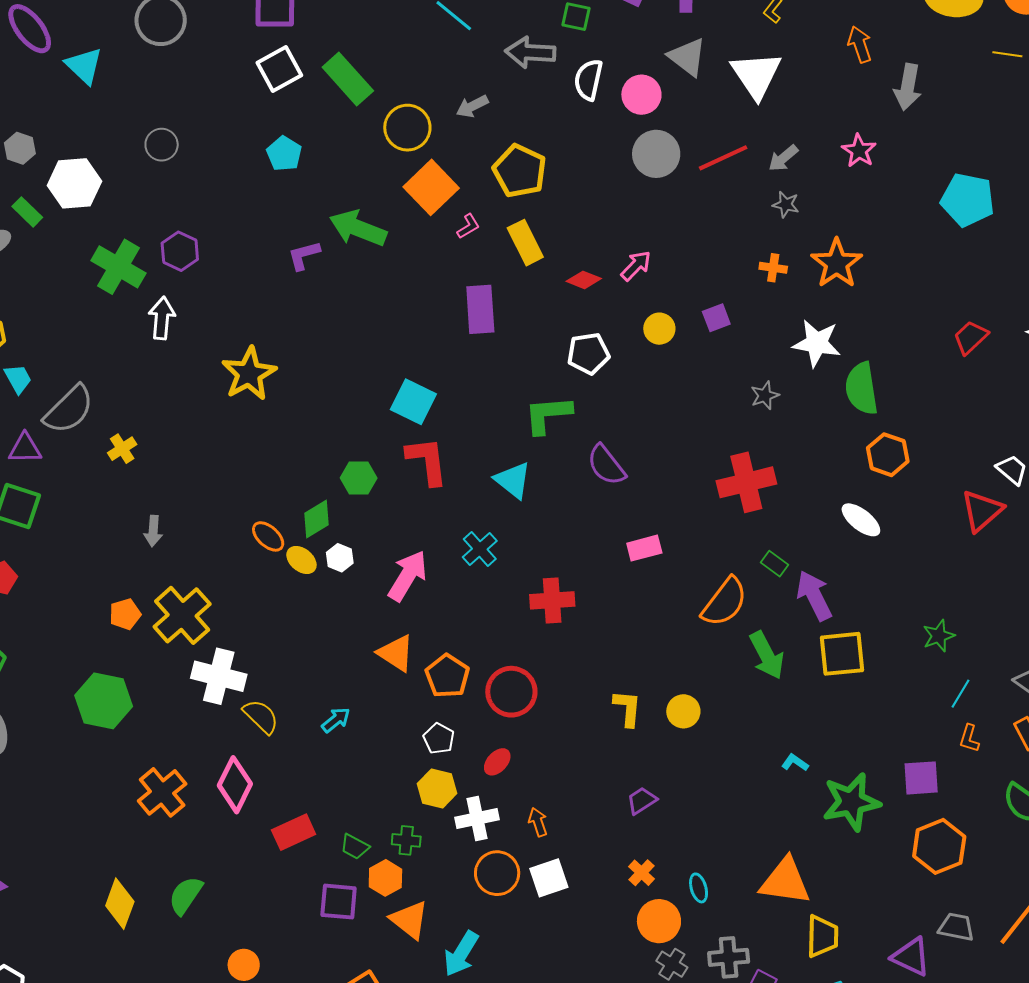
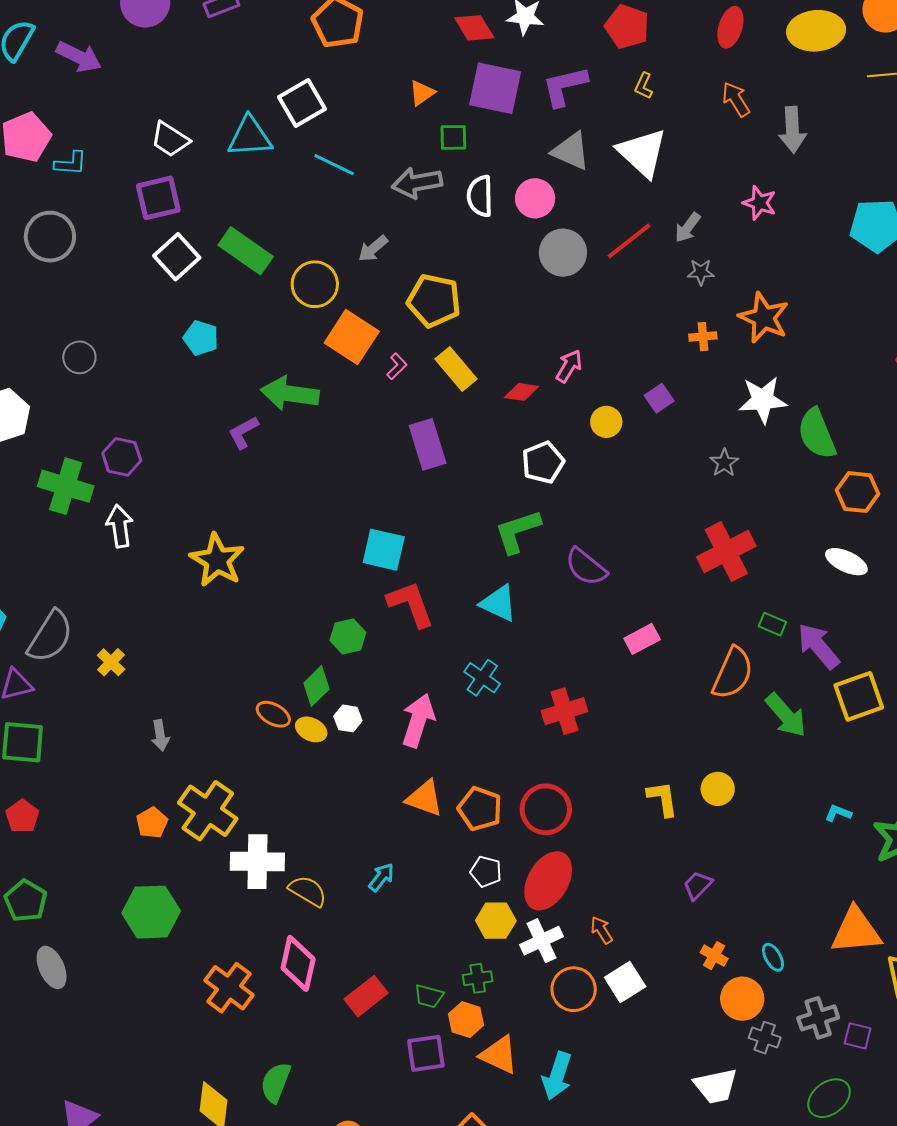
red ellipse: (497, 762) -> (548, 881), size x2.0

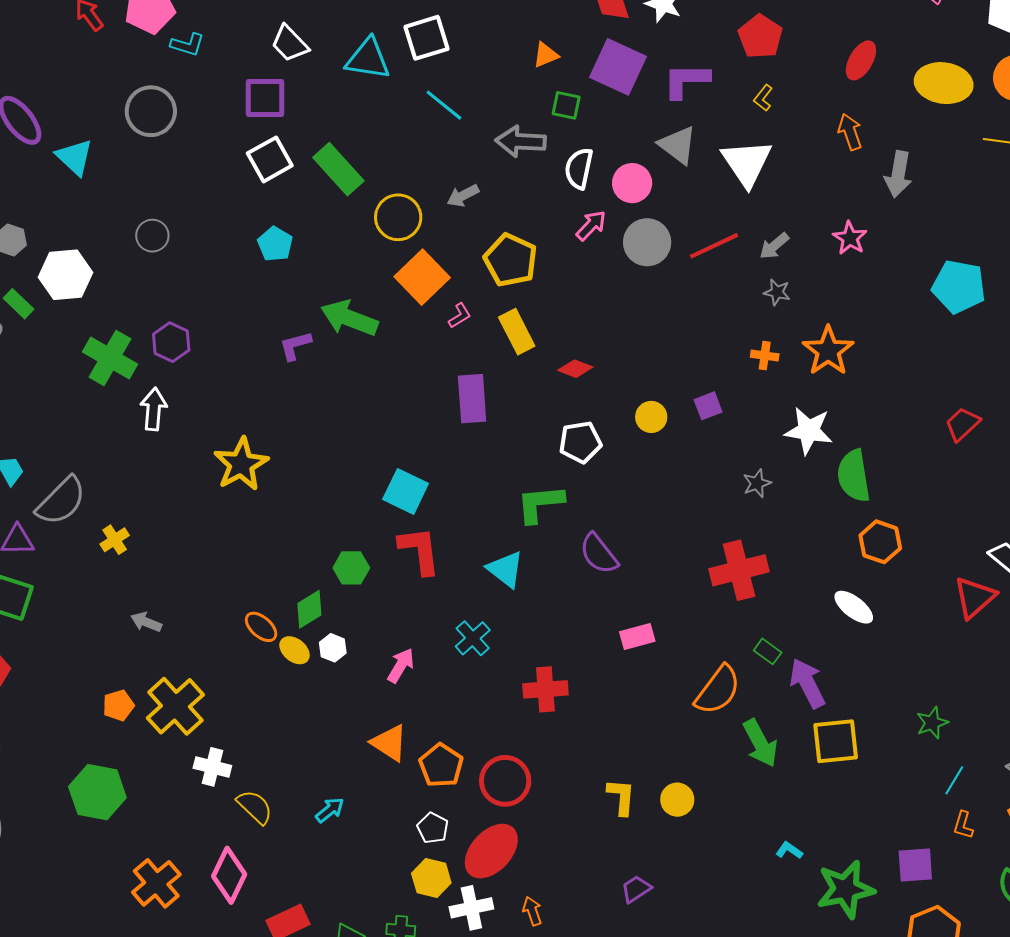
pink arrow: (569, 366) -> (591, 225), moved
pink arrow: (418, 720) -> (401, 665), size x0.7
gray arrow: (160, 735) -> (146, 622), turned 108
white cross: (257, 862) -> (212, 767), size x0.7

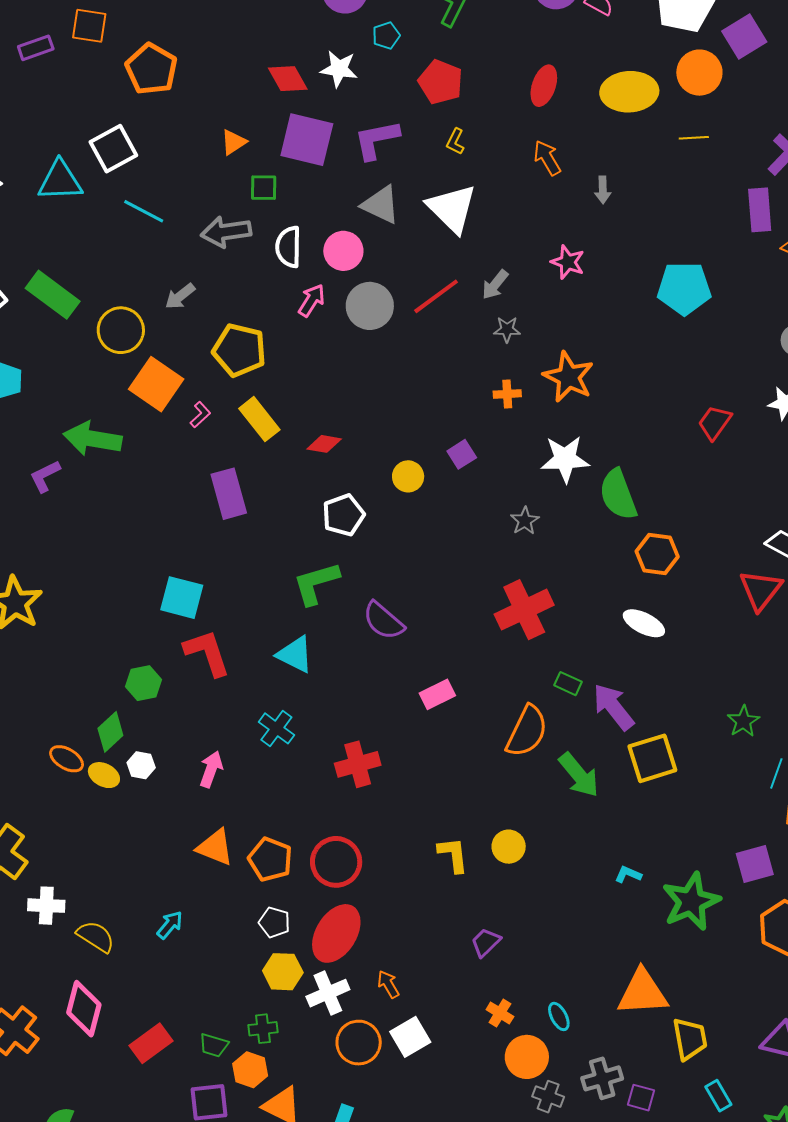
gray arrow: (898, 174) -> (603, 190), size x0.6

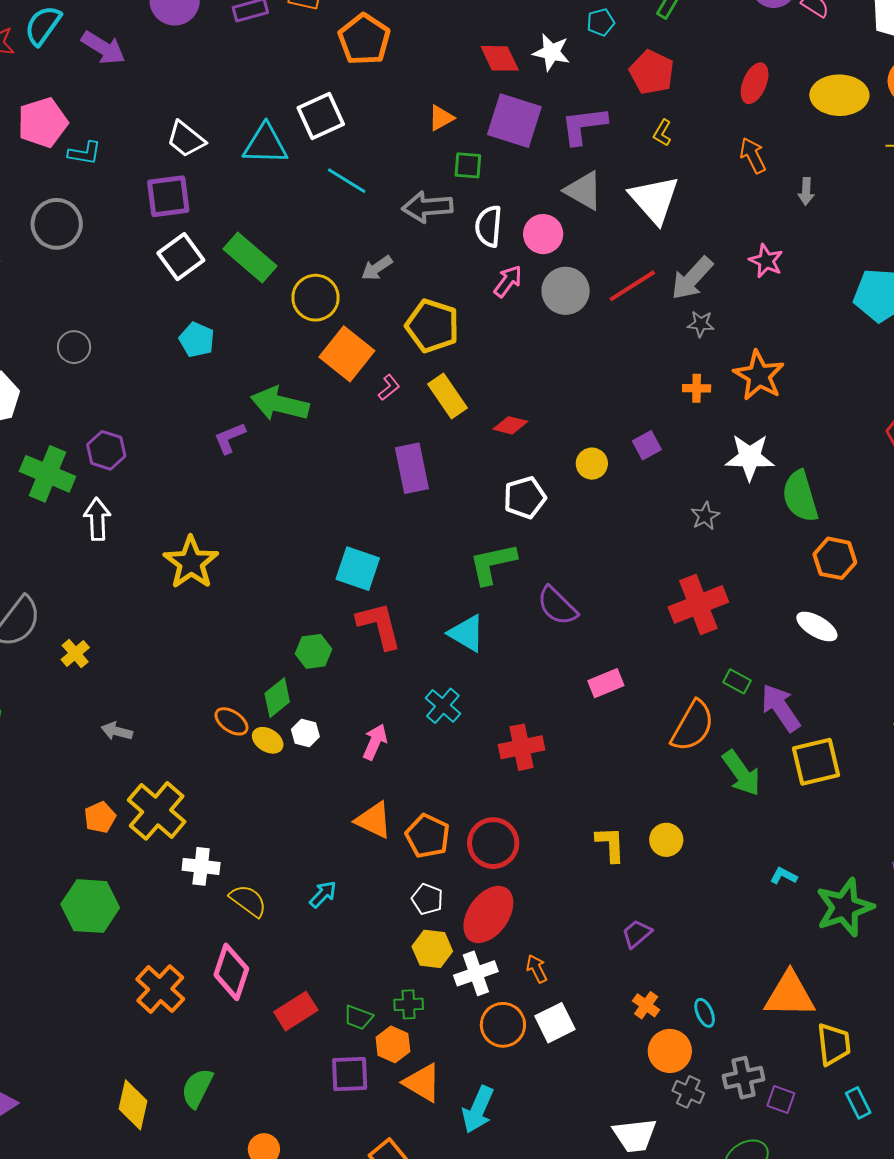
gray arrow: (495, 285) -> (692, 278), size x1.5

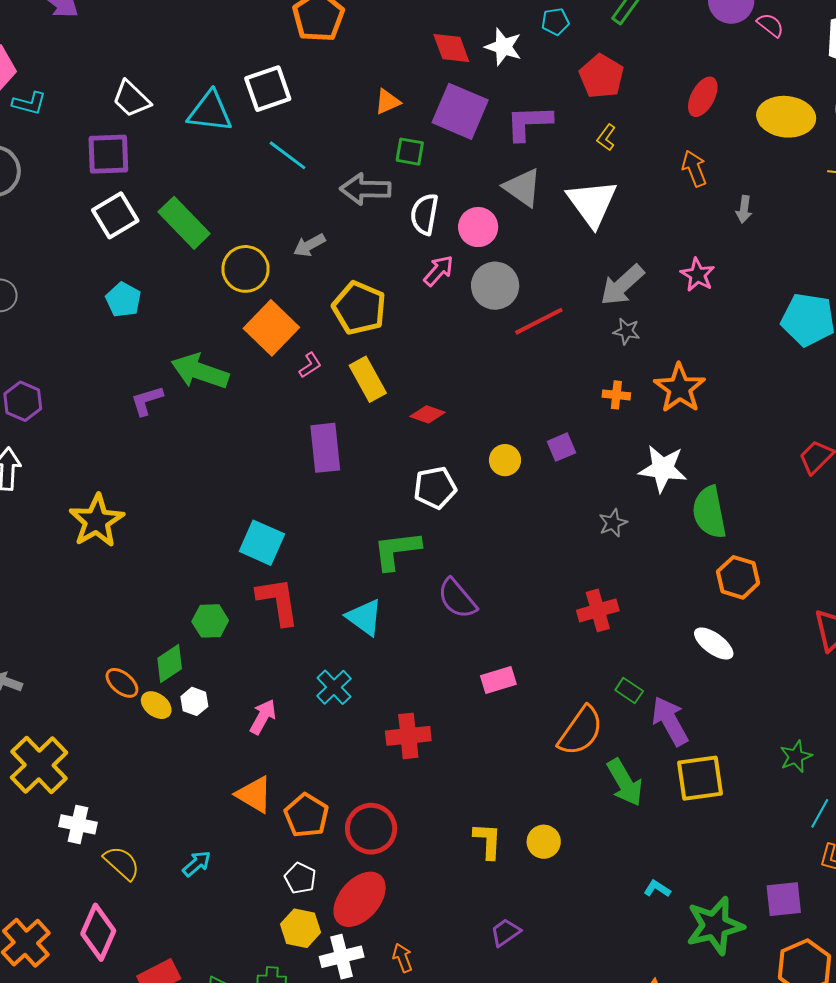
red line: (632, 286) -> (539, 321), moved
red cross: (698, 604) -> (598, 610), size x0.7

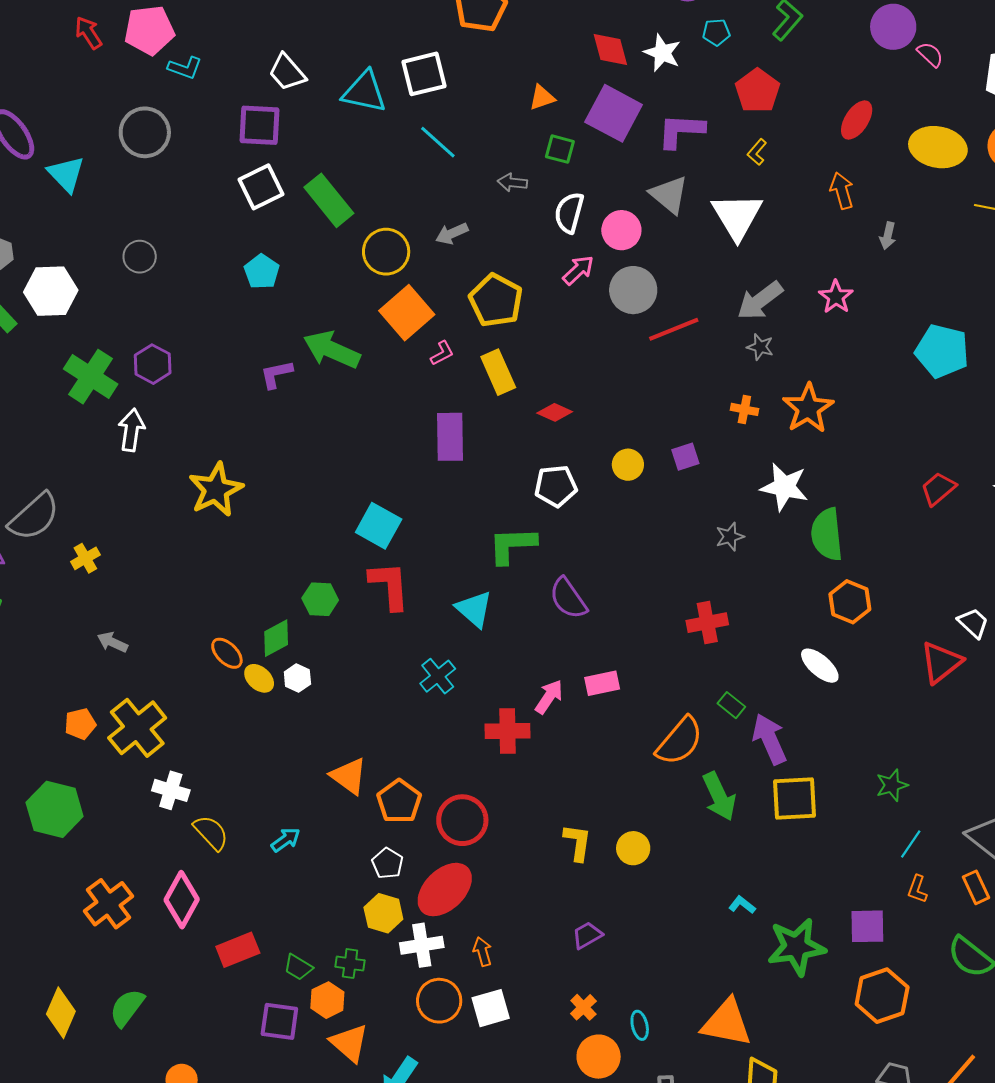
gray arrow: (365, 189) -> (512, 183), size x0.6
pink arrow: (263, 717) -> (549, 697), moved

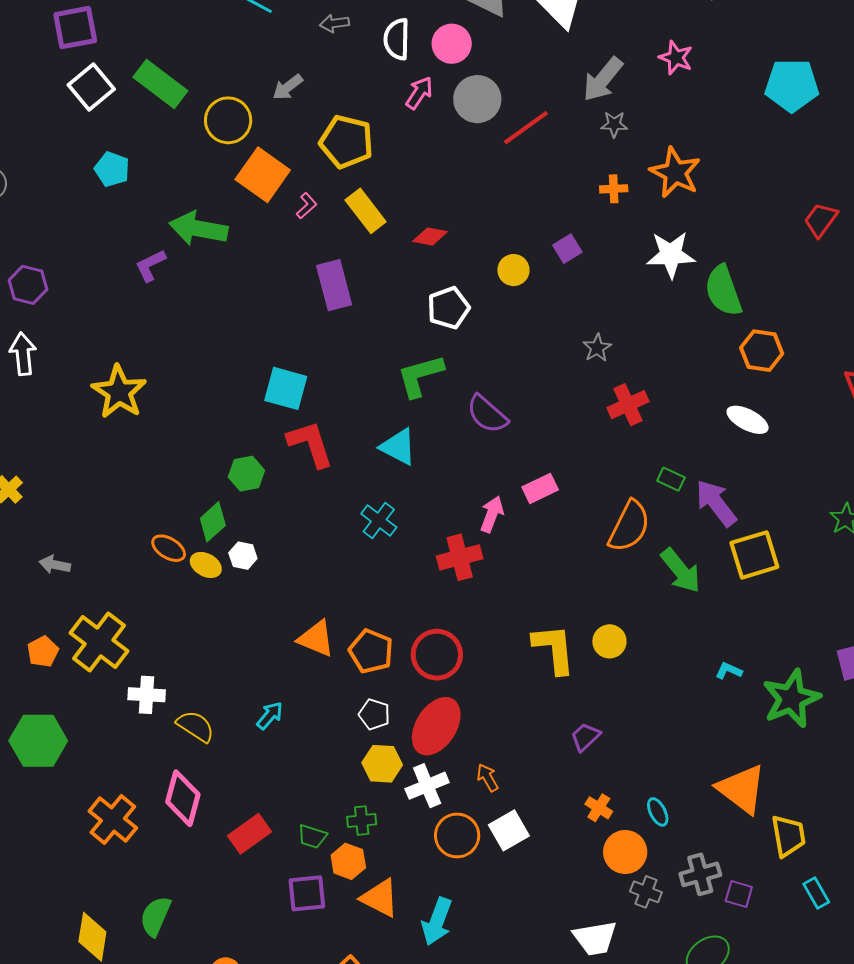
gray star: (730, 537) -> (597, 348), moved
yellow L-shape: (577, 842) -> (554, 649), size x1.4
orange triangle: (727, 1023) -> (742, 789), turned 40

